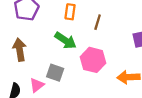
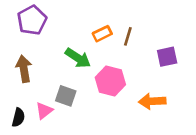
orange rectangle: (70, 12) -> (102, 34), moved, turned 56
brown line: (98, 22) -> (128, 36), moved

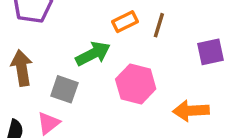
green arrow: (78, 58) -> (93, 54), turned -60
gray square: (66, 96) -> (64, 89), moved

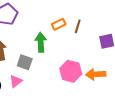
green arrow: (93, 54) -> (41, 42), turned -66
pink hexagon: (136, 84) -> (71, 71), moved

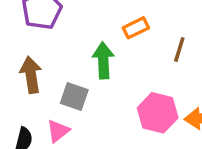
brown line: (78, 26) -> (179, 50), moved

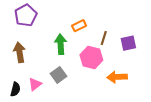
gray square: (74, 97) -> (59, 75), moved, turned 35
pink hexagon: (158, 113) -> (91, 57), moved

